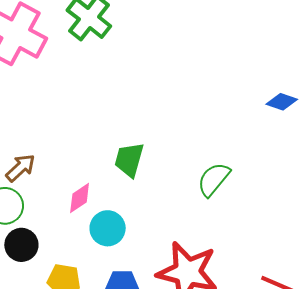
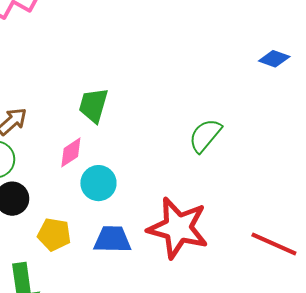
green trapezoid: (129, 160) -> (93, 105), moved

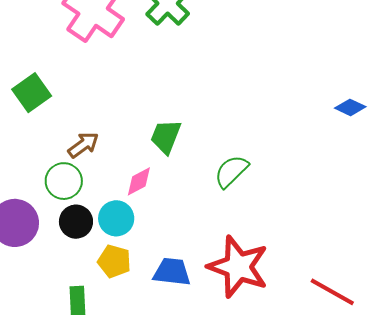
green semicircle: (205, 135) -> (231, 171), moved
cyan circle: (98, 183) -> (116, 218), moved

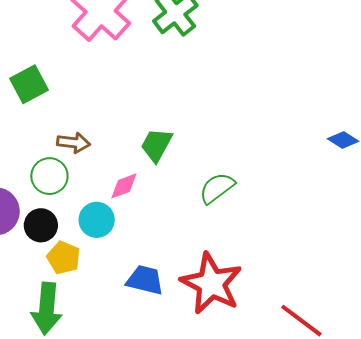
brown arrow: (83, 145) -> (74, 143), turned 36
black circle: (76, 222) -> (41, 225), moved
yellow pentagon: (114, 261) -> (64, 258), moved

